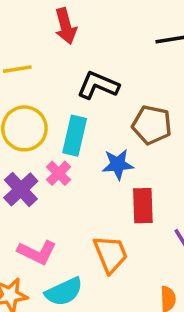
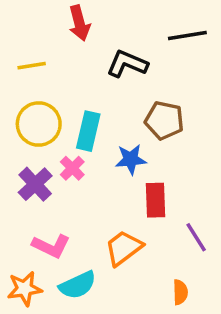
black L-shape: (98, 85) -> (127, 64), moved
orange trapezoid: (111, 254) -> (124, 248), turned -105

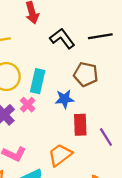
black line: (187, 36) -> (100, 36), moved
black L-shape: (127, 64) -> (62, 38), turned 30
purple line: (196, 237) -> (106, 137), moved

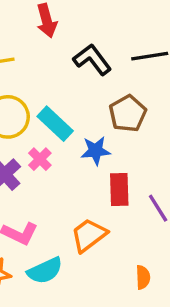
brown pentagon: (86, 74) -> (128, 114), turned 30
cyan rectangle: (38, 81) -> (55, 124), turned -60

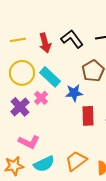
red arrow: (47, 21) -> (45, 43), moved
orange trapezoid: (89, 235) -> (76, 161), moved

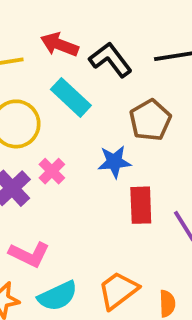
red arrow: (45, 43) -> (59, 45), moved, turned 126
cyan rectangle: (50, 77) -> (71, 97), moved

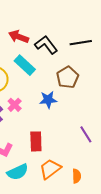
red rectangle: (141, 205) -> (36, 141), moved

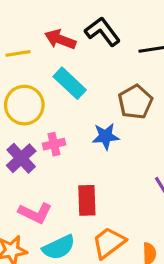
black L-shape: (46, 45) -> (102, 32), moved
pink cross: (15, 105) -> (54, 144), turned 32

